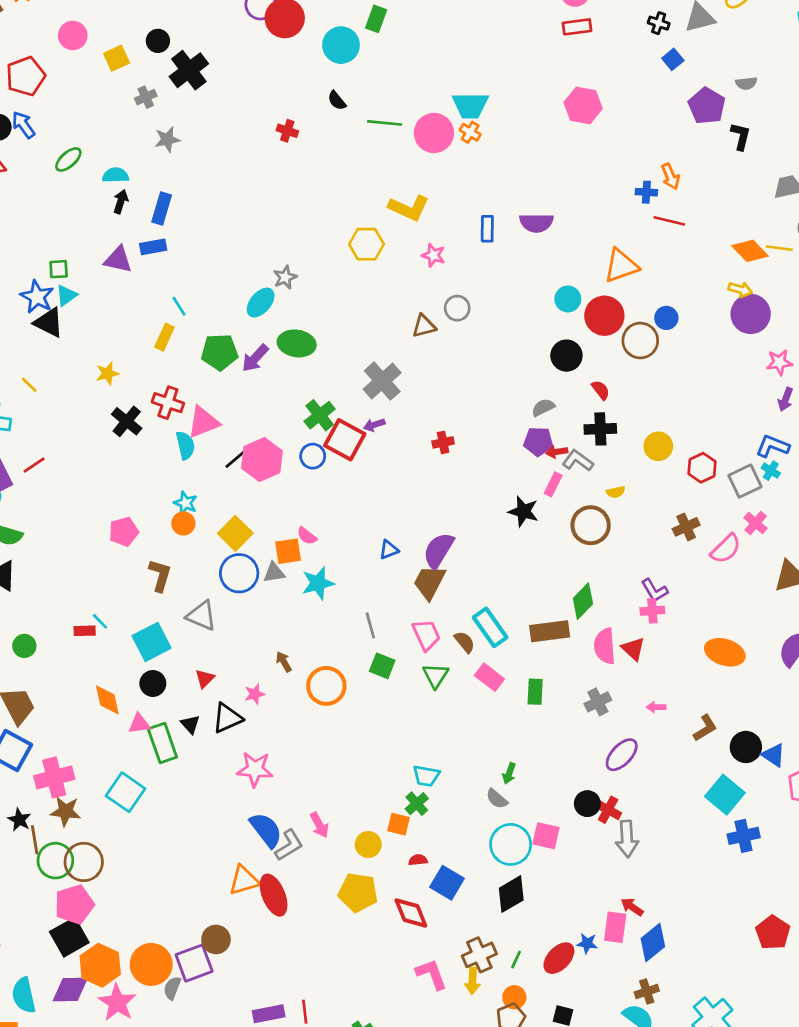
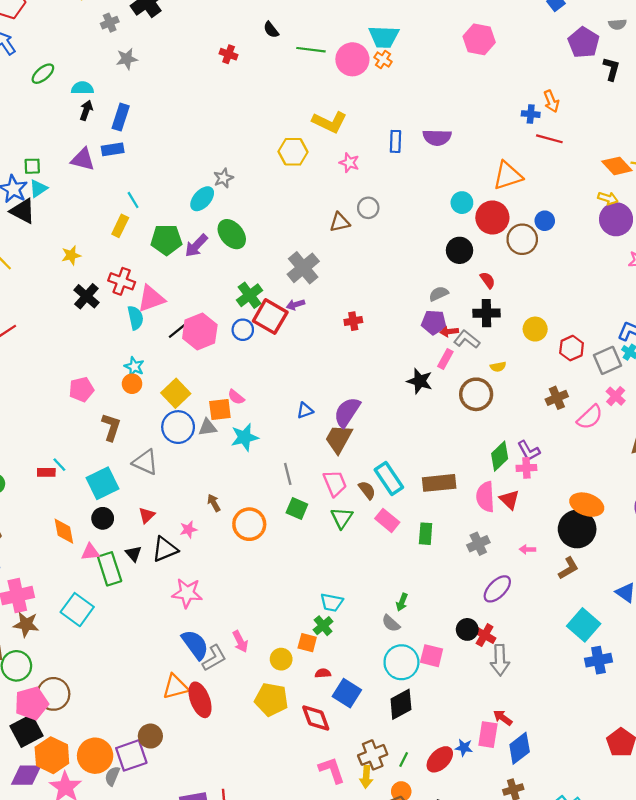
green ellipse: (297, 343) -> (232, 234), turned 40
green diamond: (583, 601) -> (500, 456), moved
black circle: (746, 747) -> (577, 529), moved, size x1.4
brown circle: (84, 862) -> (53, 694), moved

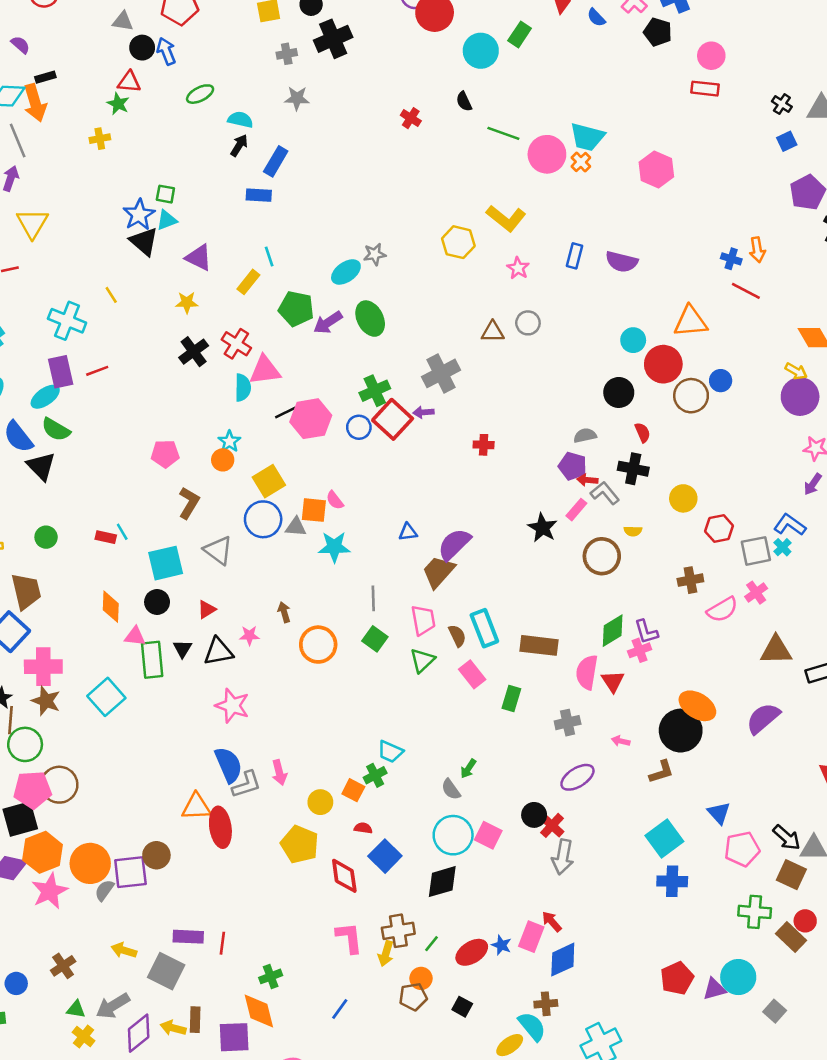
pink hexagon: (479, 39) -> (656, 170), moved
purple triangle: (83, 159) -> (199, 258), moved
pink cross: (526, 468) -> (640, 650), turned -30

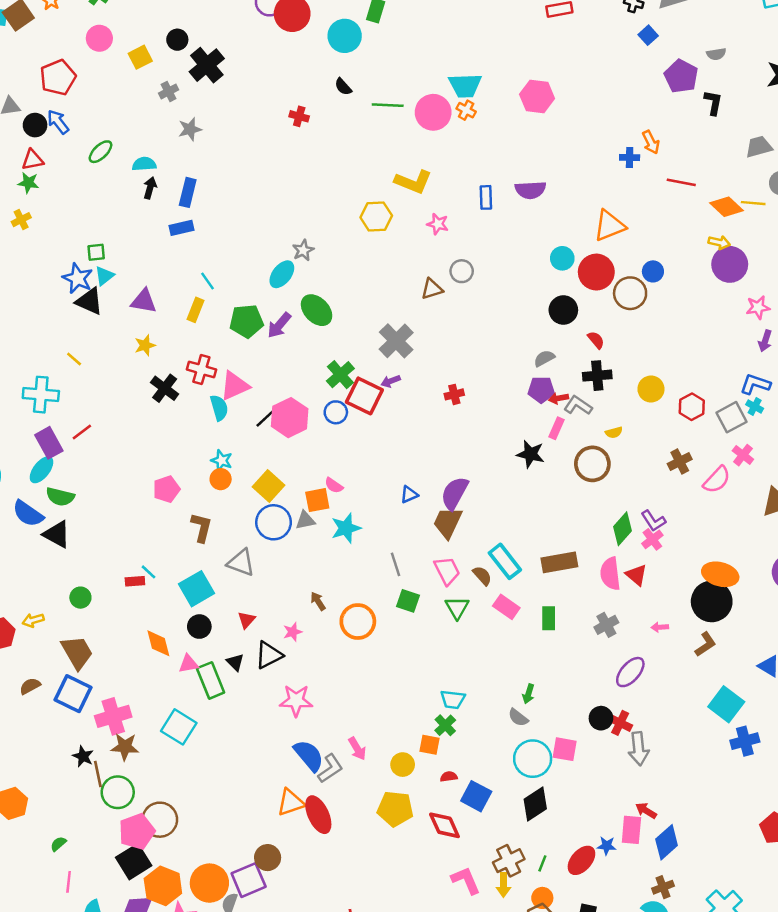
red line: (746, 291) -> (681, 182), moved

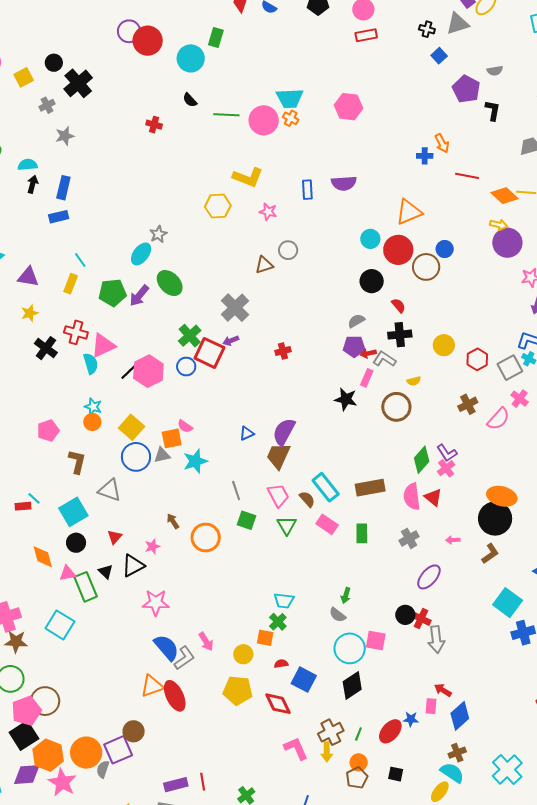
pink rectangle: (631, 830) -> (431, 706), size x0.7

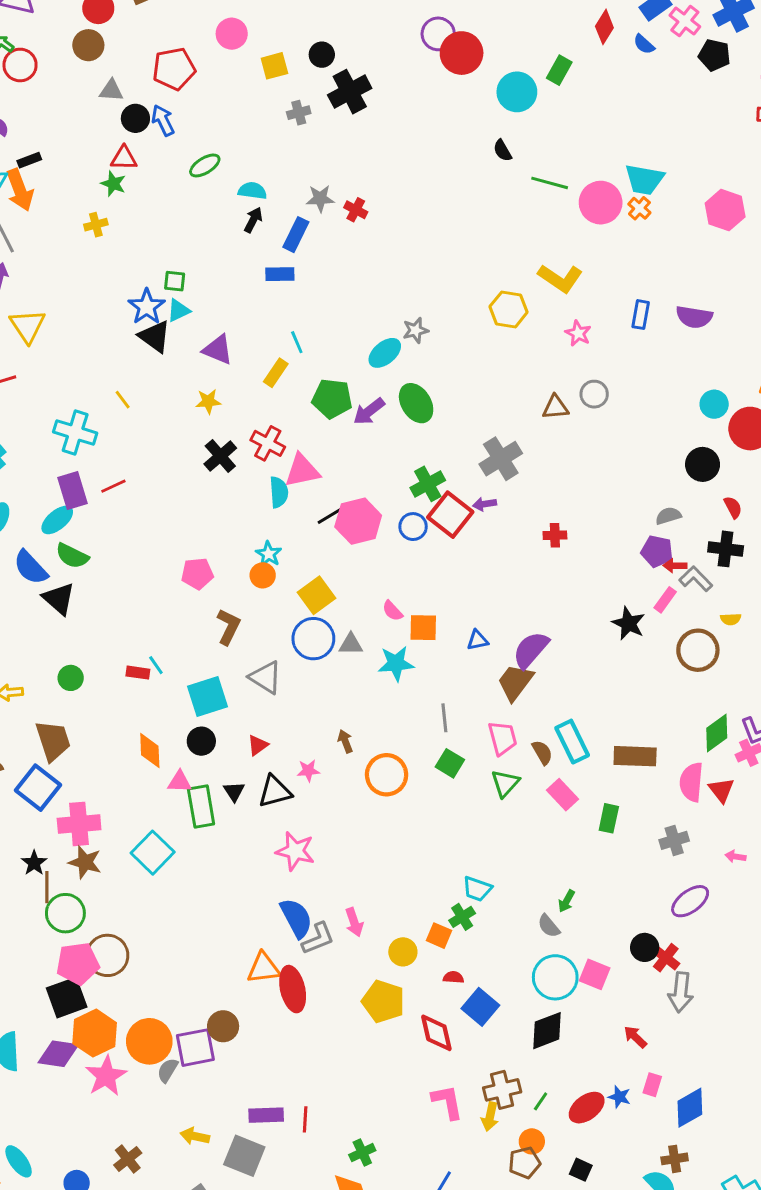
red cross: (154, 125) -> (356, 210), moved
gray star: (65, 136) -> (320, 198), moved
orange square: (172, 438) -> (423, 628), moved
red arrow: (443, 690) -> (635, 1037), moved

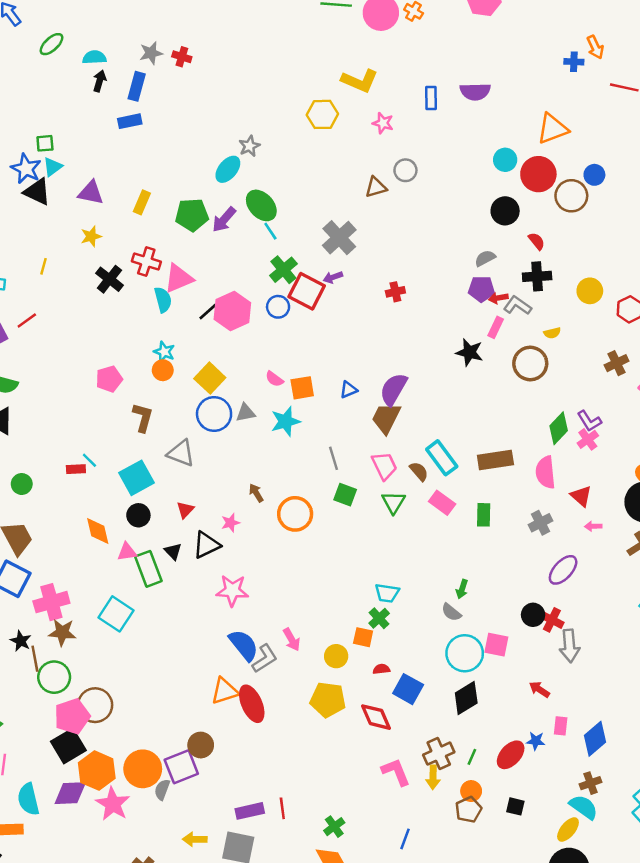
cyan line: (297, 342) -> (270, 231), moved
yellow line: (123, 400) -> (44, 266), moved, turned 63
red triangle: (721, 790) -> (581, 496), moved

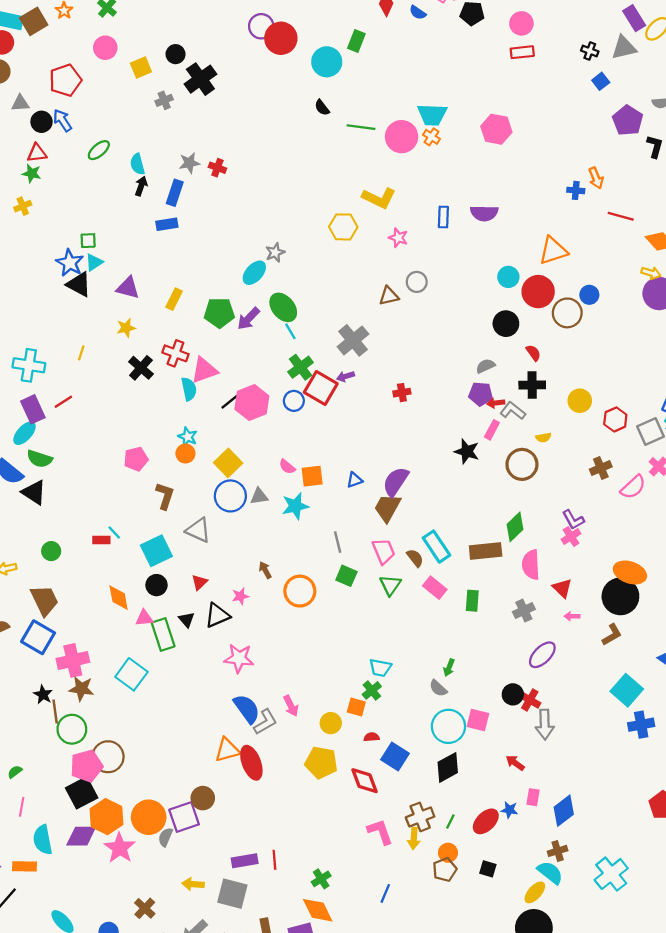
cyan semicircle: (94, 57) -> (137, 164), turned -105
green diamond: (559, 428) -> (515, 527), moved

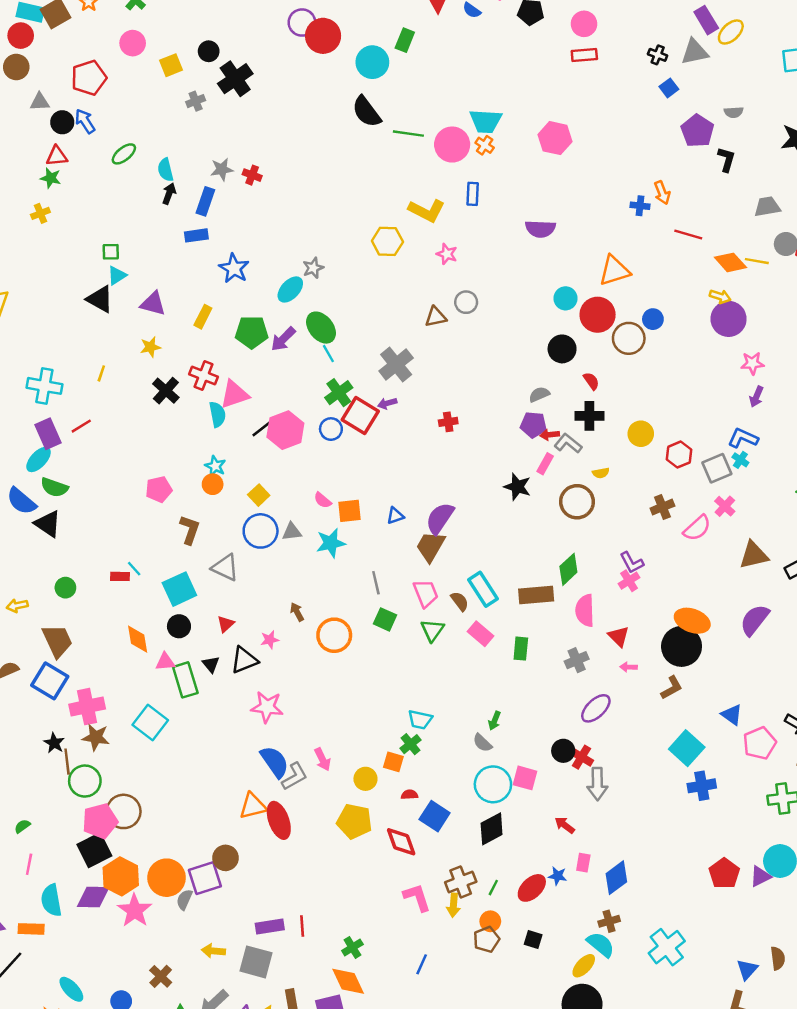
black semicircle: (322, 108) -> (366, 112), size x1.8
blue rectangle: (443, 217) -> (473, 194), moved
blue star: (70, 263) -> (234, 268), moved
yellow square: (228, 463) -> (259, 495), size x0.7

